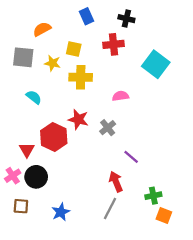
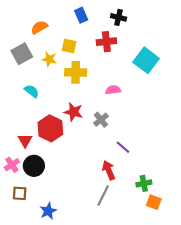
gray square: (23, 57) -> (22, 54), turned -35
blue star: (61, 212) -> (48, 211), moved

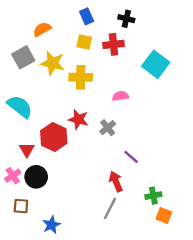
yellow square: (69, 46) -> (84, 42), moved
yellow star: (49, 59) -> (53, 63), size x1.5
cyan semicircle: (32, 91) -> (20, 107), moved, size x1.6

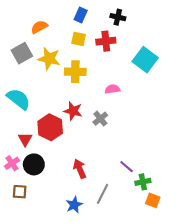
blue rectangle: (87, 16) -> (81, 15), turned 48
purple line: (131, 157) -> (127, 167), moved
red arrow: (116, 182) -> (80, 169), moved
blue star: (51, 225) -> (74, 205), moved

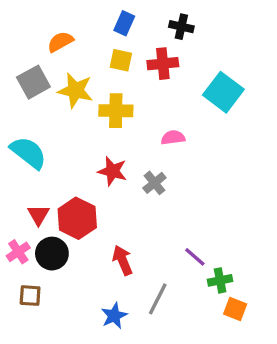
red hexagon: (50, 127) -> (77, 218), moved

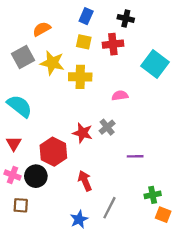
red star: (112, 171) -> (83, 133), moved
red triangle: (38, 215) -> (14, 143), moved
pink cross: (18, 252) -> (13, 175), turned -35
purple line: (195, 257) -> (135, 156), moved, turned -42

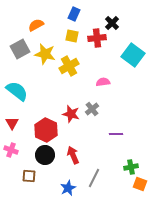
black cross: (126, 18) -> (112, 23), moved, turned 32
yellow cross: (80, 77) -> (69, 66), turned -30
black circle: (36, 176) -> (45, 155), moved
brown square: (21, 205) -> (29, 176), moved

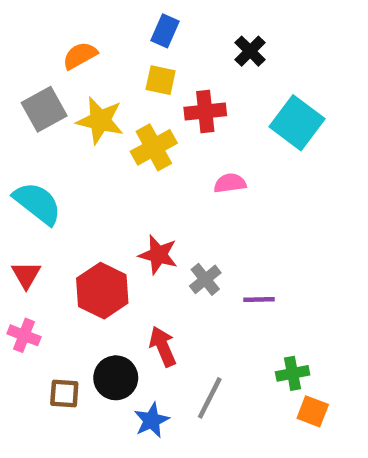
red cross: (97, 38) -> (205, 112), moved
gray cross: (92, 109) -> (205, 279), moved
black circle: (45, 155) -> (116, 378), moved

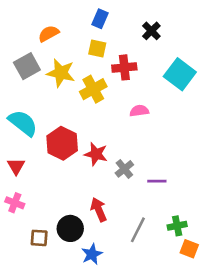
red hexagon: (102, 291) -> (62, 143), moved
gray line: (210, 398) -> (138, 230), moved

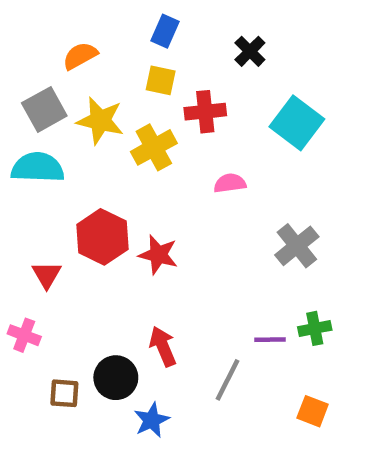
cyan semicircle: (23, 123) -> (38, 168), moved, turned -36
red triangle: (16, 166) -> (47, 275), moved
gray cross: (124, 169) -> (297, 246), moved, size x1.4
purple line: (157, 181) -> (270, 340), moved
green cross: (177, 226) -> (315, 328), moved

